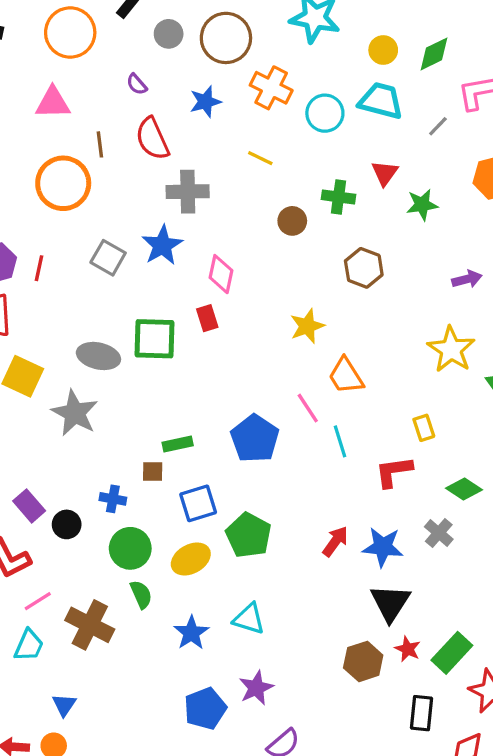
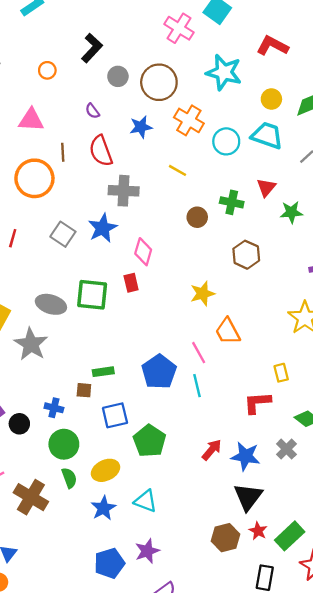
orange circle: (70, 33) -> (47, 70), size x0.5
cyan line: (340, 441) -> (197, 386), moved
yellow ellipse: (191, 559) -> (106, 470), moved

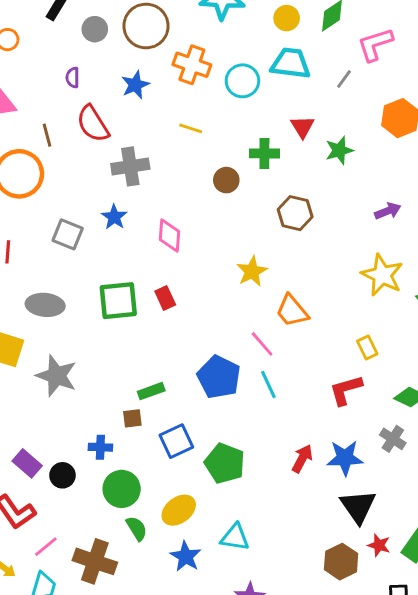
purple semicircle: (92, 111) -> (73, 78), turned 49
blue star: (103, 228) -> (114, 217), size x0.7
red rectangle: (131, 283) -> (165, 298), moved
gray ellipse: (51, 304) -> (45, 305), moved

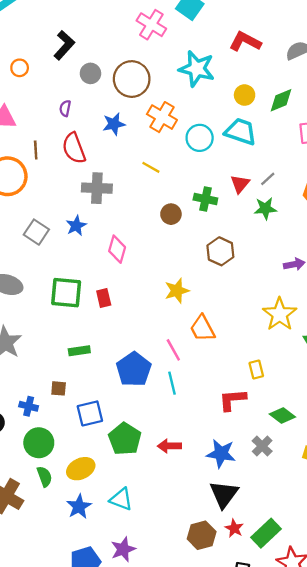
gray line: (344, 79) -> (268, 179), moved
green rectangle: (151, 391) -> (79, 351), moved
red arrow: (302, 459) -> (169, 446), moved, turned -130

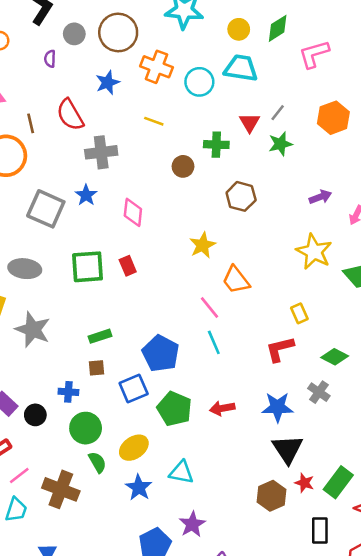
purple semicircle: (65, 108) -> (50, 59), moved
gray square: (36, 232) -> (46, 209), size x1.4
green rectangle: (79, 351) -> (100, 336), moved
blue pentagon: (134, 369) -> (161, 353), moved

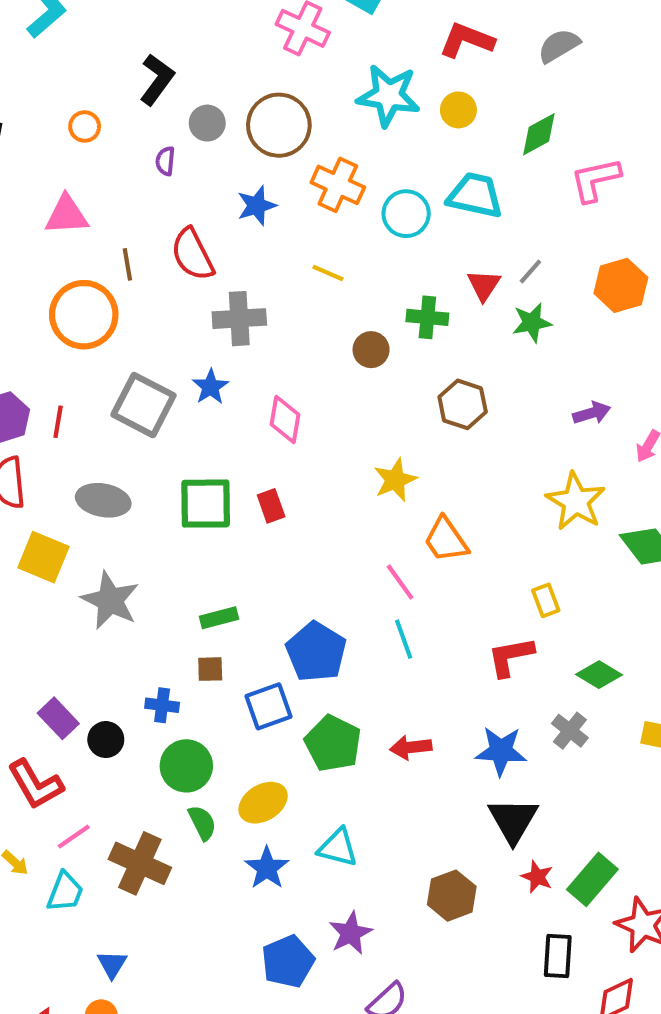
yellow circle: (239, 29) -> (458, 110), moved
brown hexagon: (272, 496) -> (452, 896), moved

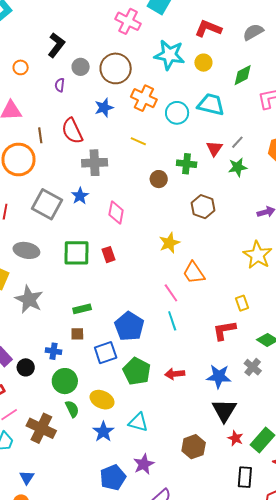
yellow ellipse: (263, 803) -> (102, 400), turned 55

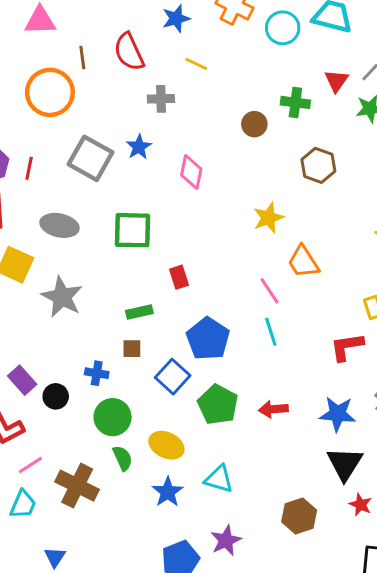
yellow line: (138, 141) -> (196, 64), moved
gray cross: (95, 163) -> (161, 99), size x0.7
red rectangle: (108, 255) -> (179, 277), moved
blue square: (106, 353) -> (173, 377), turned -30

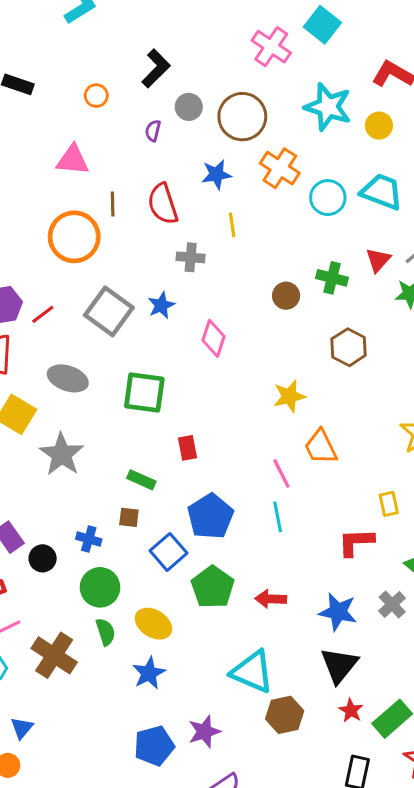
yellow line: (196, 64) -> (232, 225), turned 50
red line: (29, 168) -> (43, 314), turned 35
green rectangle: (139, 312) -> (141, 480), turned 30
cyan triangle: (219, 479) -> (252, 672), moved, size x1.4

